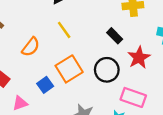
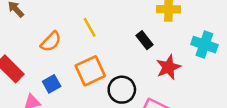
black circle: (107, 70) -> (122, 90), moved
blue square: (45, 85) -> (52, 84), moved

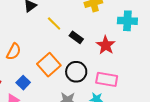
yellow line: (90, 27) -> (54, 23), moved
black rectangle: (144, 40) -> (76, 37), moved

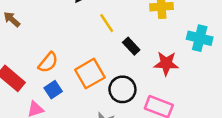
red star: (106, 45) -> (166, 63), turned 30
orange semicircle: (14, 52) -> (48, 62), moved

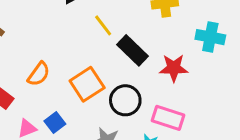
black rectangle: (131, 46) -> (133, 50), size x1.5
blue square: (53, 90) -> (55, 122), moved

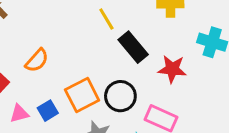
orange square: (87, 84) -> (82, 95), moved

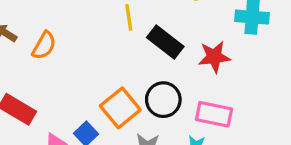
yellow line: (106, 19) -> (129, 17), turned 35
orange semicircle: (37, 61) -> (44, 45), moved

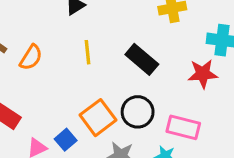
yellow line: (129, 17) -> (87, 52), moved
red star: (214, 57) -> (203, 74), moved

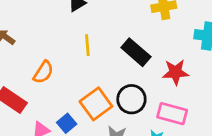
orange semicircle: (31, 57) -> (43, 72), moved
red star: (203, 74) -> (175, 72), moved

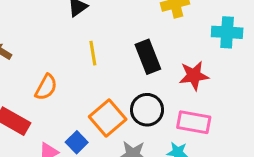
black rectangle: (136, 52) -> (148, 57), turned 32

